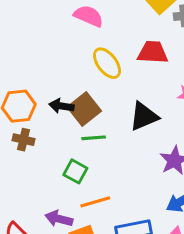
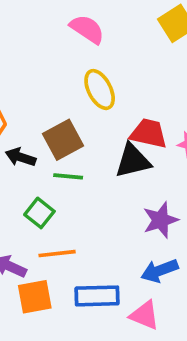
red trapezoid: (153, 52) -> (149, 133), moved
black arrow: (61, 106) -> (21, 157), moved

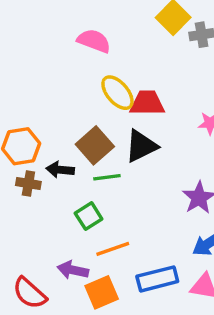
red trapezoid: (149, 133) -> (147, 103), moved
black triangle: (133, 161) -> (141, 146), moved
green square: (39, 213) -> (89, 216), turned 32

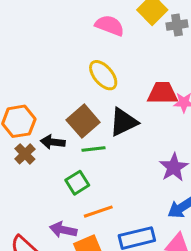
pink semicircle: (94, 41) -> (110, 25), moved
red trapezoid: (147, 103) -> (162, 93), moved
brown cross: (28, 183) -> (25, 154), turned 36

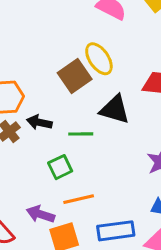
brown square: (83, 121) -> (75, 76), moved
black triangle: (124, 122) -> (115, 109), turned 36

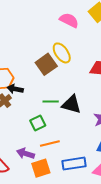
black triangle: (115, 109) -> (72, 104), moved
black arrow: (39, 122) -> (15, 89), moved

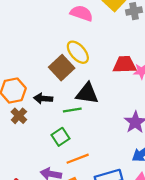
black arrow: (15, 89) -> (43, 98), moved
black triangle: (72, 104) -> (87, 94), moved

